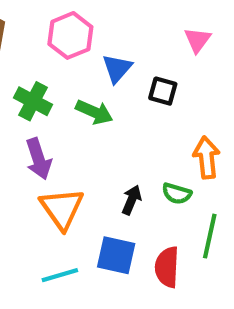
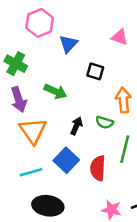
pink triangle: (197, 40) -> (120, 37), moved, turned -48
black square: (163, 91) -> (95, 71), moved
green arrow: (94, 112) -> (55, 91), moved
blue square: (116, 255) -> (66, 160), turned 30

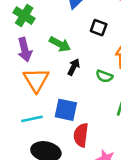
black arrow: (76, 126) -> (74, 67), moved
blue square: (66, 160) -> (66, 110), turned -35
red semicircle: (98, 168) -> (81, 135), moved

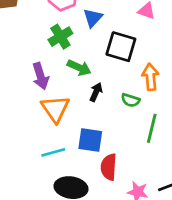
green cross: (24, 16) -> (60, 37), moved, turned 30
black square: (99, 28) -> (121, 47), size x1.6

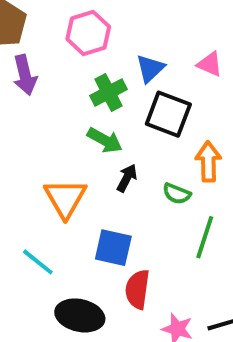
blue triangle: (93, 18) -> (150, 68), moved
green cross: (60, 37) -> (109, 93), moved
purple arrow: (41, 76) -> (25, 75), moved
cyan line: (53, 152) -> (38, 262), moved, turned 50

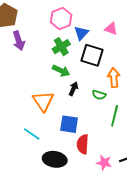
pink hexagon: (88, 33) -> (61, 18), moved

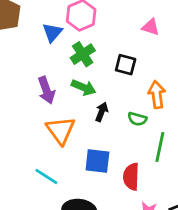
blue triangle: (81, 33) -> (52, 33), moved
purple arrow: (19, 41) -> (46, 90), moved
black square: (92, 55) -> (126, 65), size x0.7
red semicircle: (83, 144) -> (131, 177), moved

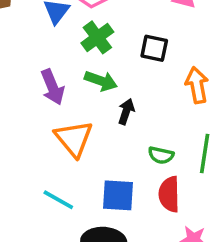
green semicircle: (137, 119) -> (161, 155), moved
blue square: (97, 161) -> (118, 195), moved

